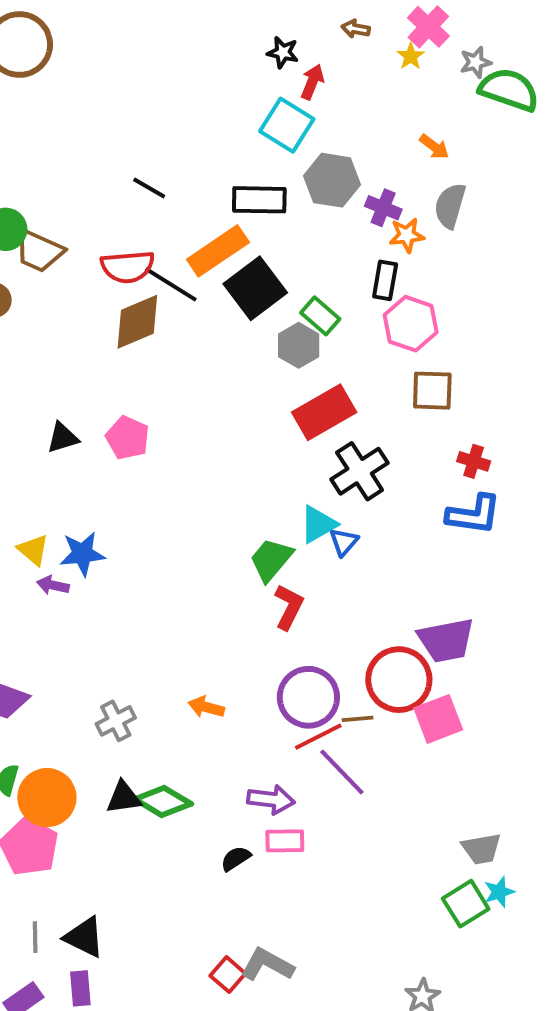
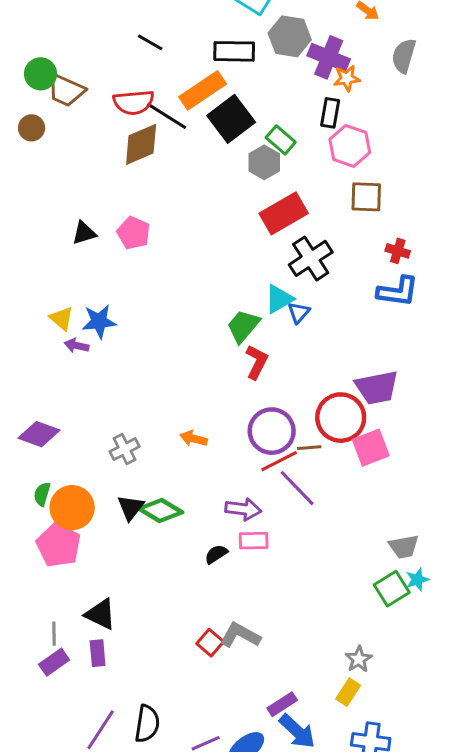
gray semicircle: (450, 206) -> (404, 56), moved
purple cross: (383, 208) -> (329, 57), size x1.5
black triangle: (124, 798) -> (131, 508), turned -44
gray line: (35, 937) -> (54, 634), moved

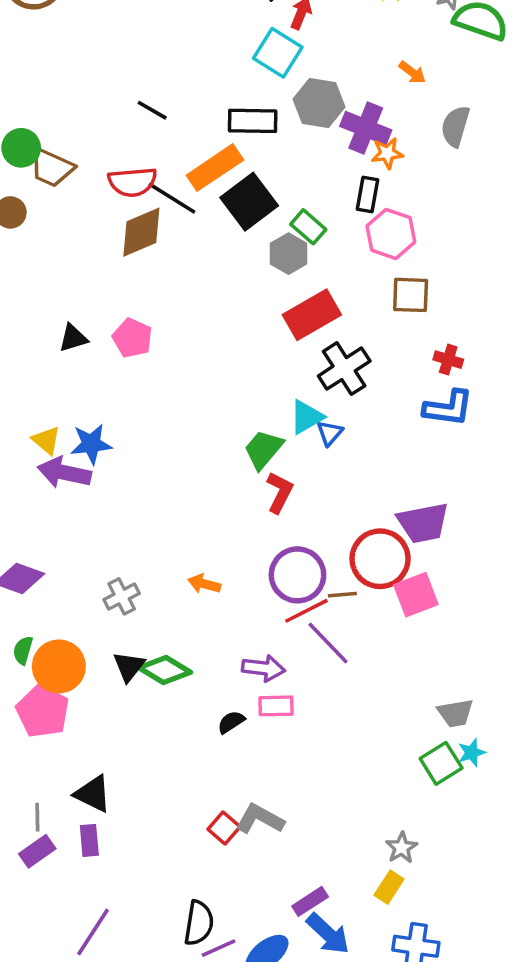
purple arrow: (77, 346) -> (64, 473), size x1.8
black semicircle: (147, 724) -> (199, 923), moved

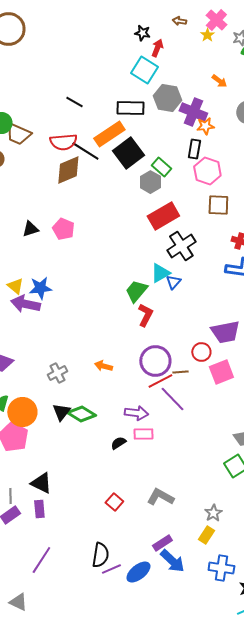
red circle: (380, 559) -> (201, 352), size x0.6
gray L-shape: (260, 819) -> (160, 497), moved

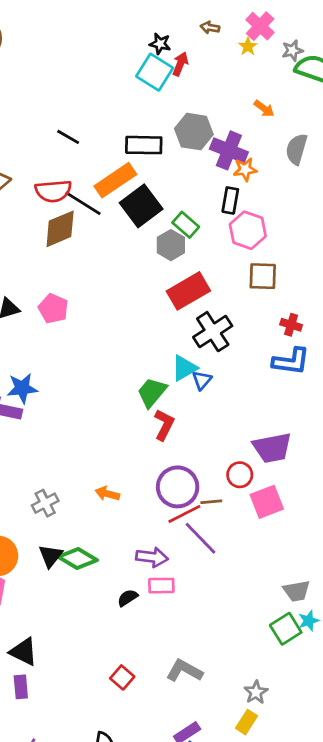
cyan square: (144, 70) -> (155, 72), moved

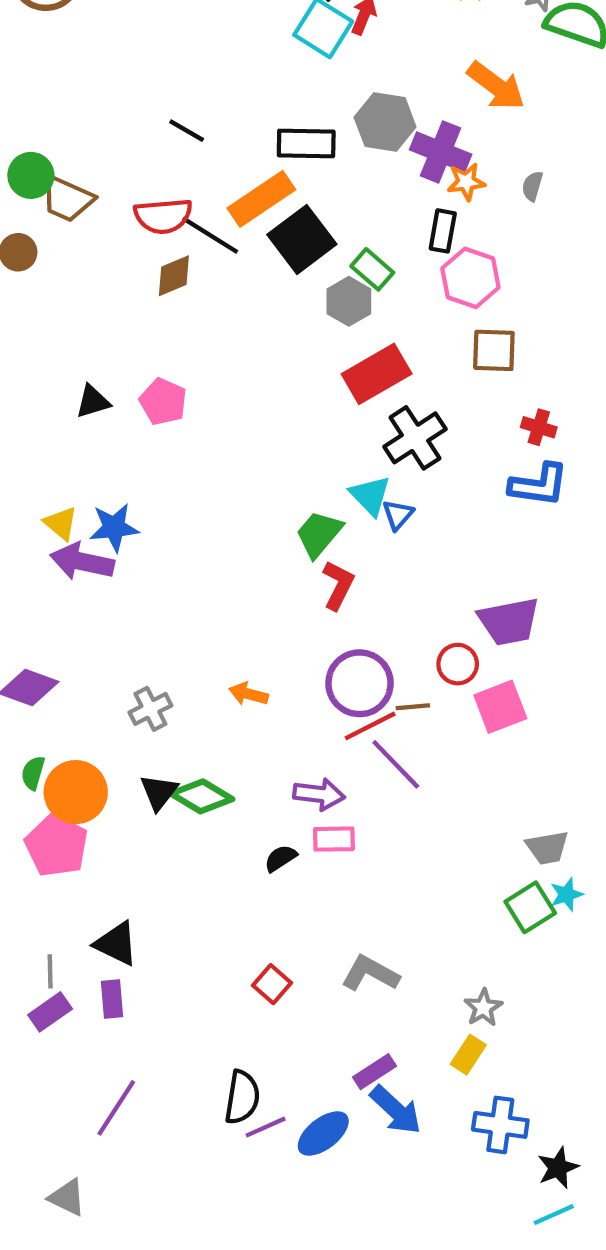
orange arrow: (264, 109) -> (496, 86), size x1.8
gray semicircle: (296, 149) -> (532, 186), moved, size x0.6
brown diamond: (60, 229) -> (174, 276), size x0.7
cyan triangle: (184, 368) -> (370, 495), turned -44

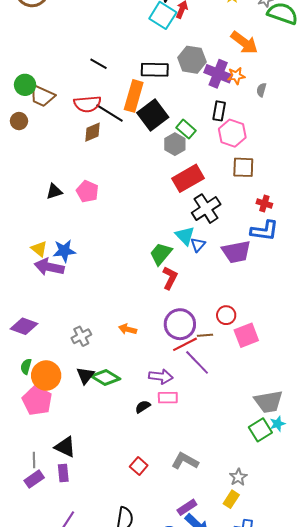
orange star: (466, 182) -> (236, 76), moved
orange rectangle: (261, 199) -> (134, 96), turned -40
purple trapezoid: (509, 621) -> (236, 252), moved
gray trapezoid: (547, 848) -> (268, 402), size x1.4

